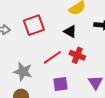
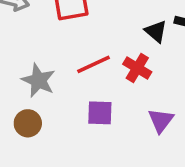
black triangle: (70, 32) -> (156, 31), moved

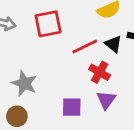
red line: (93, 64) -> (85, 46), moved
purple triangle: (161, 120) -> (106, 100), moved

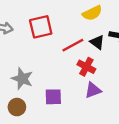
purple triangle: (106, 100) -> (93, 90), turned 36
purple square: (72, 107) -> (53, 97), moved

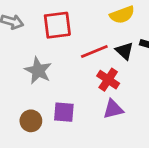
gray star: (22, 79) -> (38, 71), moved
brown circle: (17, 107) -> (31, 121), moved

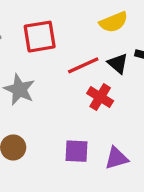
purple triangle: (113, 109) -> (116, 158), moved
purple square: (64, 112) -> (76, 151), moved

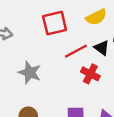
red square: (40, 37) -> (55, 23), moved

